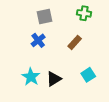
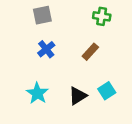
gray square: (44, 16) -> (42, 15), moved
black triangle: (54, 79) -> (78, 96), moved

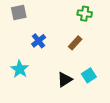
gray square: (42, 15) -> (19, 13), moved
cyan star: (37, 93) -> (20, 69), moved

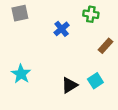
blue cross: (39, 41) -> (62, 29), moved
brown rectangle: (75, 43) -> (106, 46), moved

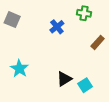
gray square: (20, 13) -> (12, 20), moved, turned 35
cyan square: (95, 81) -> (85, 85), moved

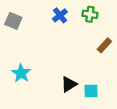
blue cross: (57, 27) -> (60, 15), moved
cyan square: (85, 85) -> (91, 91), turned 32

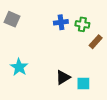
green cross: (90, 14) -> (82, 24), moved
blue cross: (60, 15) -> (61, 22), moved, turned 32

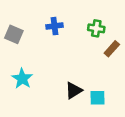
gray square: (12, 19) -> (14, 34), moved
blue cross: (61, 22) -> (55, 26), moved

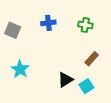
brown rectangle: (112, 49) -> (92, 59), moved
cyan square: (97, 98) -> (86, 86), turned -32

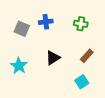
gray square: (13, 30) -> (22, 29), moved
black triangle: (65, 80) -> (53, 58), moved

